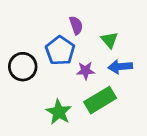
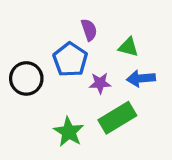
green triangle: (110, 40) -> (128, 47), turned -36

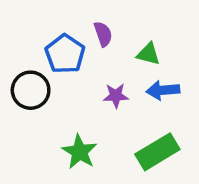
blue pentagon: (70, 60) -> (65, 54), moved
green rectangle: (117, 118) -> (157, 152), moved

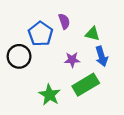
blue arrow: (163, 90) -> (102, 56), turned -102
green rectangle: (157, 152) -> (86, 85), moved

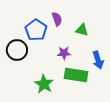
blue arrow: (102, 56) -> (98, 60), moved
green rectangle: (86, 85) -> (76, 75), turned 40

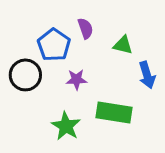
purple star: (64, 53) -> (76, 80), moved
blue arrow: (98, 60) -> (147, 75), moved

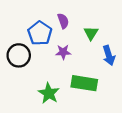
green triangle: (123, 45) -> (91, 33), turned 48
purple star: (76, 80) -> (63, 52), moved

